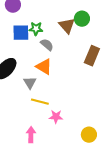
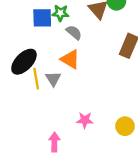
yellow line: (40, 102) -> (36, 79), moved, turned 66
yellow circle: (89, 135) -> (125, 126), moved

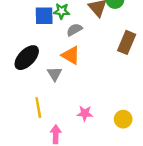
gray semicircle: (74, 32) -> (74, 30), turned -70
yellow line: (36, 79) -> (38, 108), moved

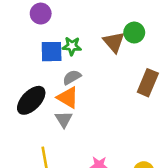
gray semicircle: (74, 30) -> (72, 77), moved
orange triangle: (71, 55) -> (68, 98), moved

